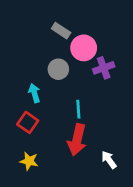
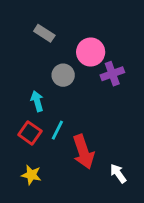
gray rectangle: (61, 31) -> (44, 33), moved
cyan line: (78, 109) -> (57, 130), moved, turned 30
red arrow: (77, 140) -> (83, 152), turned -32

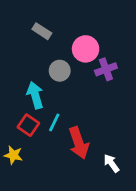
cyan arrow: (37, 101) -> (35, 95), size x1.4
yellow star: (31, 175) -> (13, 155), moved

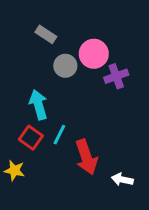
gray circle: (60, 71) -> (65, 66), moved
white arrow: (111, 163) -> (122, 179), turned -42

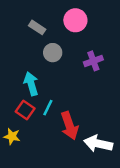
pink circle: (94, 54) -> (75, 20), moved
white arrow: (122, 179) -> (98, 144), size x1.6

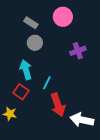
gray circle: (53, 53) -> (35, 43), moved
cyan line: (48, 108) -> (47, 83), moved

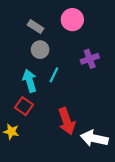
cyan line: (47, 83) -> (54, 75), moved

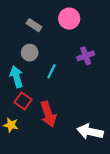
gray circle: (40, 50) -> (30, 53), moved
cyan arrow: (30, 81) -> (16, 77), moved
red arrow: (67, 121) -> (48, 114), moved

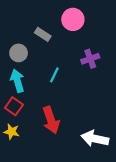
gray rectangle: (34, 25) -> (43, 34), moved
gray circle: (30, 53) -> (19, 53), moved
red square: (23, 101) -> (14, 106), moved

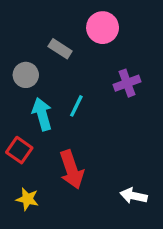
cyan arrow: (17, 81) -> (42, 114), moved
yellow star: (12, 132) -> (27, 199), moved
white arrow: (95, 139) -> (134, 196), size x0.7

